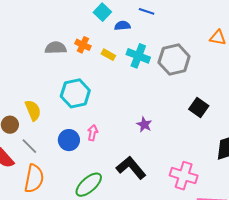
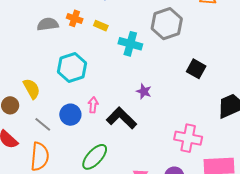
cyan cross: (138, 56) -> (130, 44), moved
gray line: (29, 146) -> (43, 124), moved
black L-shape: (131, 168) -> (122, 118), moved

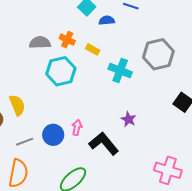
cyan hexagon: (72, 68) -> (61, 71), moved
gray line: (43, 124) -> (25, 142), turned -66

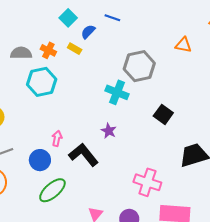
blue semicircle: (107, 20) -> (88, 32), turned -42
yellow rectangle: (93, 49) -> (75, 49), moved
cyan cross: (120, 71) -> (117, 92), moved
blue circle: (53, 135) -> (40, 160), moved

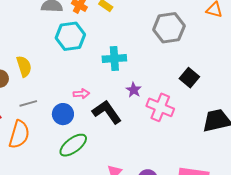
cyan cross: (117, 92) -> (114, 59), moved, turned -30
pink arrow: (57, 138) -> (81, 94), turned 70
pink cross: (147, 182) -> (160, 107), moved

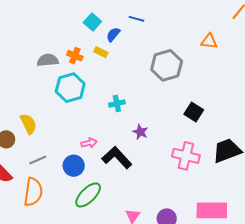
cyan cross: (114, 59) -> (117, 104), size x0.7
pink cross: (160, 107) -> (186, 156), moved

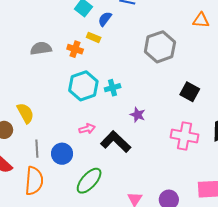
orange cross: (75, 56) -> (75, 49), moved
cyan hexagon: (70, 88) -> (83, 86), moved
gray line: (38, 160) -> (37, 149), turned -66
blue circle: (74, 166) -> (62, 154), moved

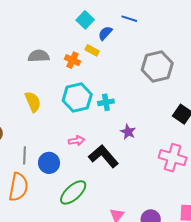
yellow semicircle: (25, 113) -> (33, 102), moved

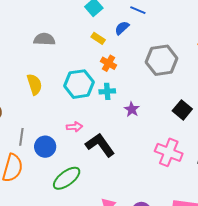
blue semicircle: (105, 33) -> (122, 28), moved
orange cross: (72, 60) -> (108, 63), moved
purple star: (128, 132) -> (132, 109), moved

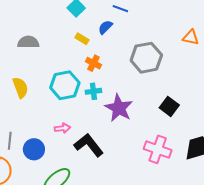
purple star: (132, 109) -> (119, 108), size x1.8

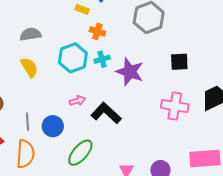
gray semicircle: (28, 42) -> (30, 34), moved
black square: (169, 106) -> (179, 62), turned -30

